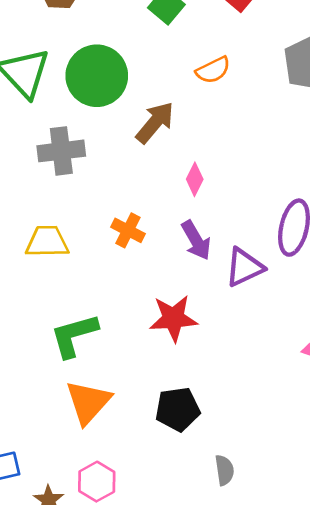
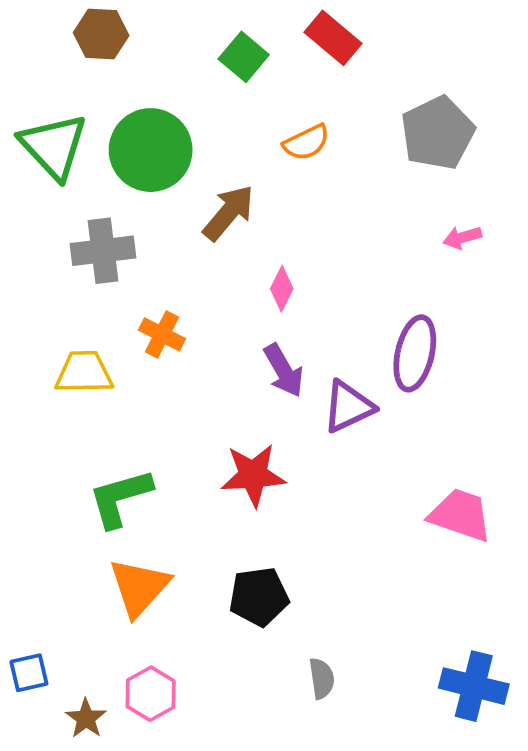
orange cross: (128, 230) -> (162, 334), moved

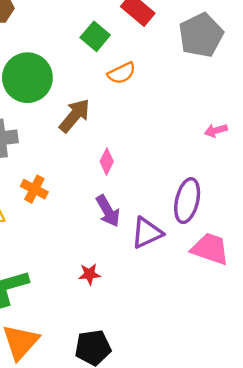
green square: (244, 57) -> (95, 36), moved
gray pentagon: (438, 133) -> (201, 35), moved
red star: (253, 475) -> (89, 274), size x0.6
pink trapezoid: (460, 515) -> (210, 249), moved

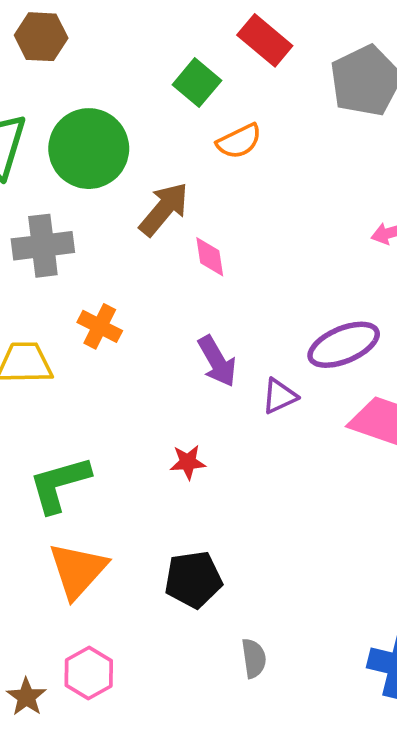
pink diamond: (107, 162) -> (210, 257), moved, turned -35
purple ellipse: (187, 201) -> (344, 345), turned 54
purple triangle: (147, 233) -> (279, 396), size x0.7

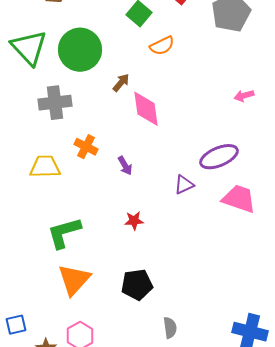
brown arrow: (164, 209) -> (121, 83), size x0.6
pink diamond: (210, 257) -> (146, 109), size x1.6
purple arrow: (217, 361) -> (125, 166), moved, size x0.7

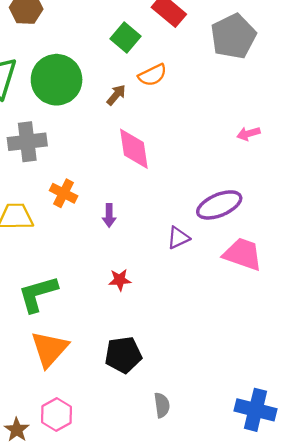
brown arrow: (121, 83) -> (116, 95), moved
purple arrow: (125, 166) -> (109, 215), turned 30

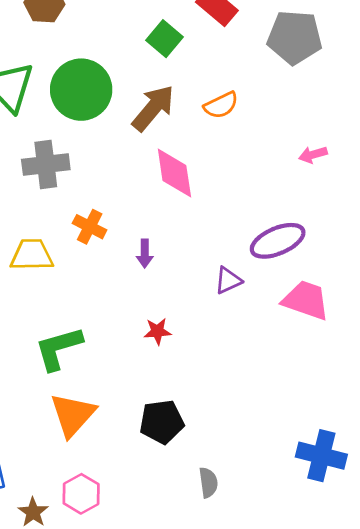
gray pentagon: (233, 36) -> (295, 37), turned 30
orange semicircle: (152, 75) -> (221, 105), moved
brown arrow: (116, 95) -> (153, 108), size x1.8
blue cross: (256, 410) -> (321, 456), moved

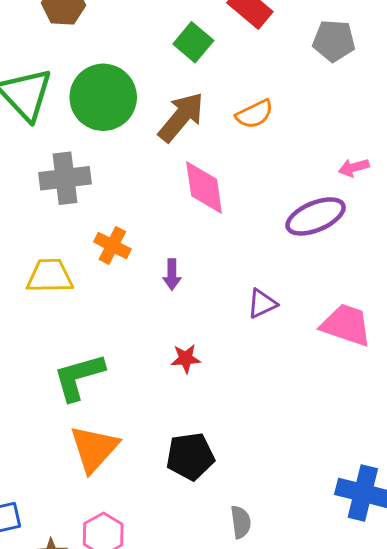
gray pentagon: (295, 37) -> (334, 41), size x0.7
purple ellipse: (278, 241) -> (316, 216), moved

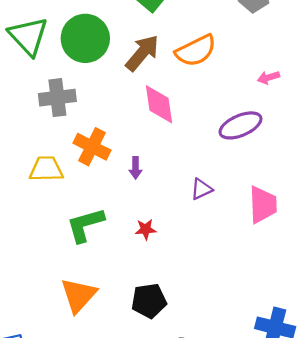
orange semicircle: (254, 114) -> (196, 51), size x1.5
pink arrow: (354, 168) -> (268, 77), moved
orange cross: (112, 245) -> (92, 147), size x1.4
pink trapezoid: (346, 325) -> (263, 205), turned 69
green L-shape: (79, 377) -> (85, 225), moved

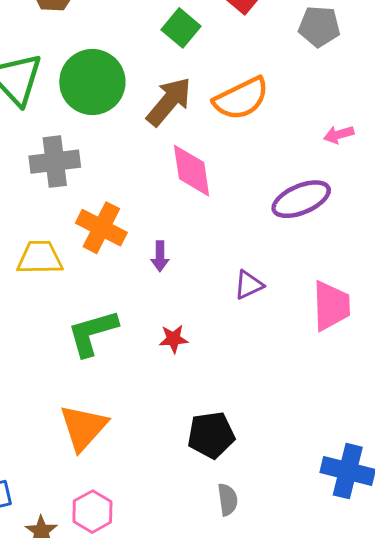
black pentagon: (149, 301) -> (211, 435), moved

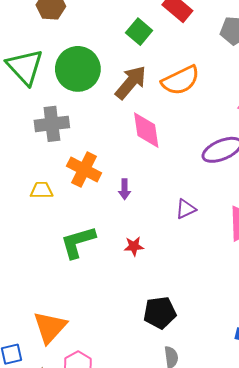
yellow trapezoid: (40, 258) -> (42, 190), size x0.7
orange triangle: (83, 427) -> (50, 327), moved

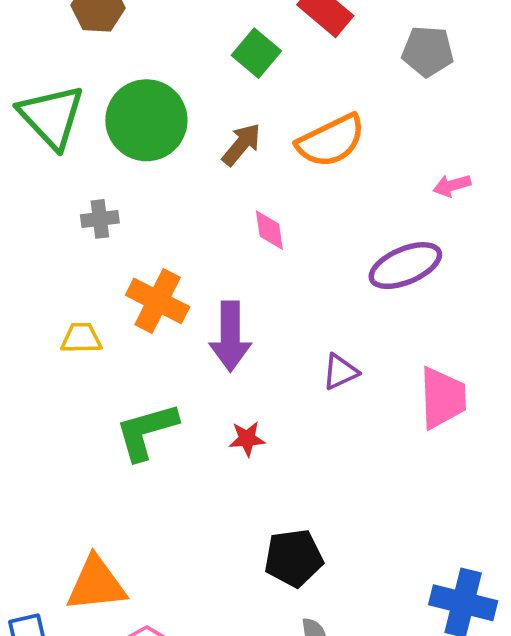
brown arrow: (131, 82) -> (241, 144), size x0.7
gray cross: (52, 124) -> (100, 219), size x0.6
pink diamond: (146, 130) -> (269, 230), size x0.6
purple arrow: (125, 189) -> (230, 336), size x1.8
orange triangle: (50, 327) -> (96, 584), turned 42

